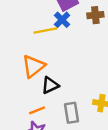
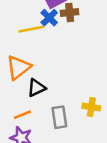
brown cross: (95, 15) -> (70, 13), moved

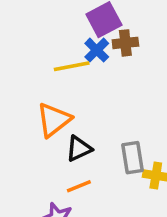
orange line: (22, 115) -> (79, 186), moved
gray rectangle: (59, 117) -> (133, 158), moved

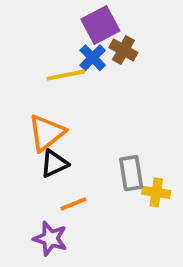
brown cross: (125, 43) -> (123, 50), turned 35
black triangle: (79, 149) -> (54, 164), moved

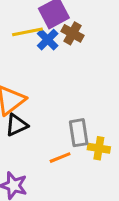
yellow line: (66, 75) -> (27, 32), moved
orange line: (73, 204) -> (60, 158), moved

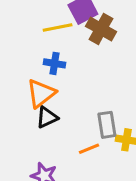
brown cross: (72, 33) -> (101, 29), size x1.4
blue cross: (48, 40) -> (55, 63), moved, turned -36

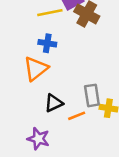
black triangle: (47, 117) -> (54, 103), moved

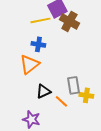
orange line: (77, 116) -> (61, 101), turned 64

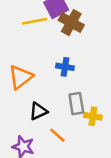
blue cross: (38, 44) -> (65, 67), moved
orange line: (61, 101) -> (57, 135), moved

